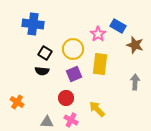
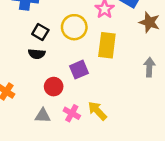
purple square: (74, 74) -> (79, 70), moved
red circle: (66, 98) -> (54, 87), moved
yellow arrow: (97, 109) -> (97, 111), moved

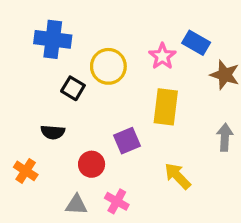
yellow circle: (74, 27) -> (108, 66), moved
black semicircle: (37, 54) -> (53, 132), moved
yellow arrow: (97, 111) -> (178, 176), moved

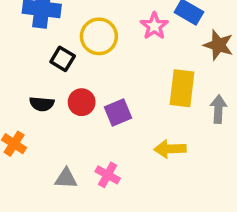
yellow rectangle: (166, 107) -> (182, 88), moved
red circle: (92, 164) -> (82, 102), moved
yellow arrow: (178, 176) -> (170, 149), turned -48

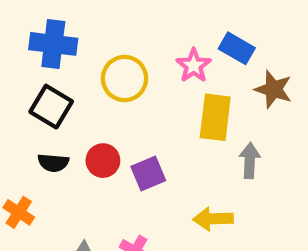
black square: (63, 59) -> (51, 107), moved, size x1.4
yellow rectangle: (182, 88) -> (215, 117), moved
gray arrow: (218, 109) -> (250, 161), moved

